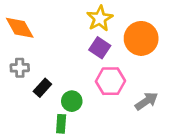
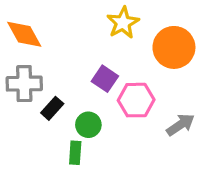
purple square: (100, 48) -> (105, 79), moved
gray cross: (20, 68) -> (24, 84), size x1.5

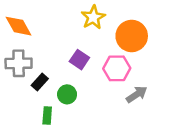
pink hexagon: (136, 100) -> (117, 68), moved
green rectangle: (75, 153) -> (47, 116), moved

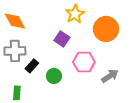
purple square: (79, 60) -> (62, 39), moved
pink hexagon: (117, 68) -> (84, 62), moved
green rectangle: (47, 116) -> (17, 93), moved

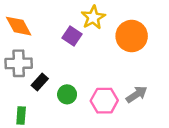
purple square: (62, 39) -> (72, 36), moved
pink hexagon: (84, 62) -> (104, 101), moved

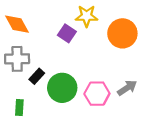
yellow star: (93, 17) -> (87, 16), turned 30
green circle: (67, 94) -> (62, 88), size x1.6

